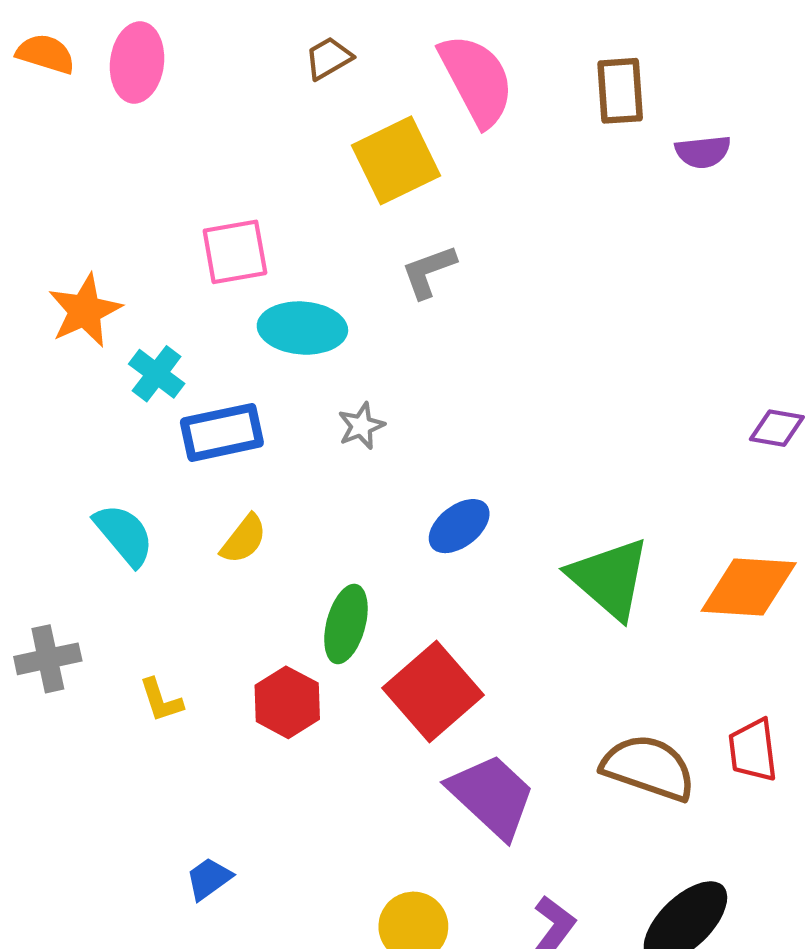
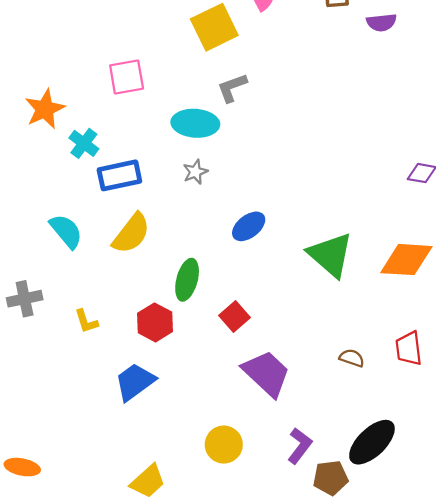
cyan ellipse: (302, 328) -> (195, 123), moved
yellow semicircle: (244, 539) -> (131, 234), size x1.5
red square: (433, 691) -> (234, 316), size x0.6
brown semicircle: (648, 768) -> (352, 358), size x0.5
blue trapezoid: (209, 879) -> (135, 382), moved, size x1.6

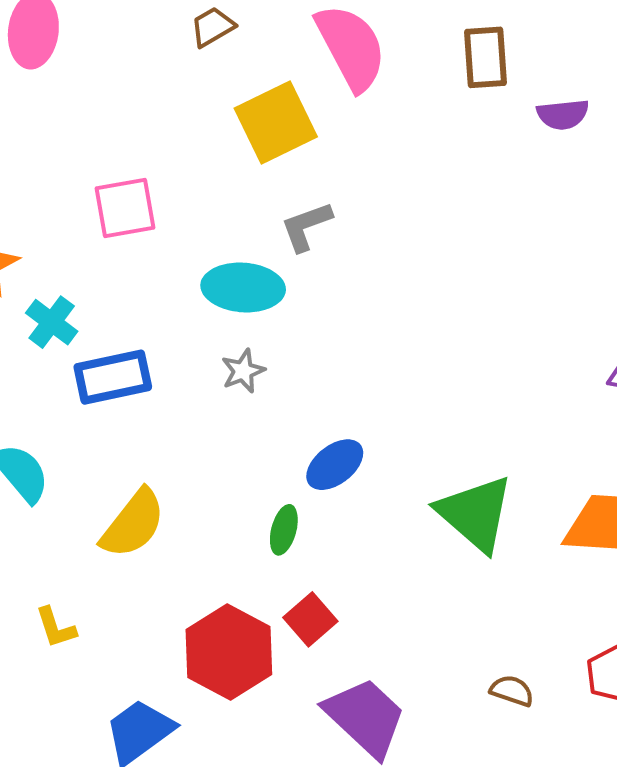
yellow semicircle: (131, 234) -> (133, 524), moved
green ellipse: (187, 280) -> (284, 530), moved, size x0.7
red hexagon: (155, 322) -> (229, 652), moved, size x1.4

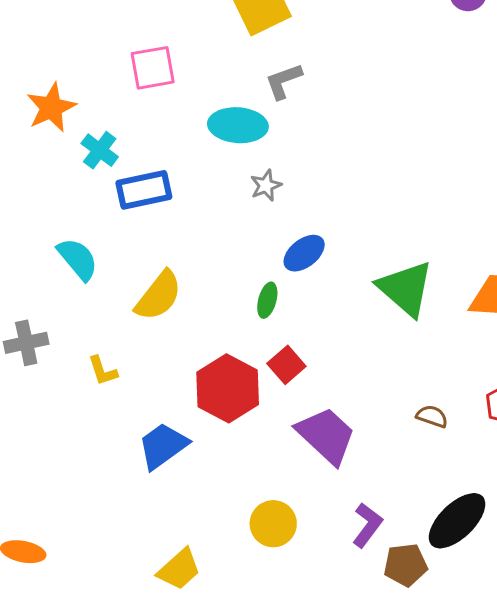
gray star: (243, 371) -> (266, 185), moved

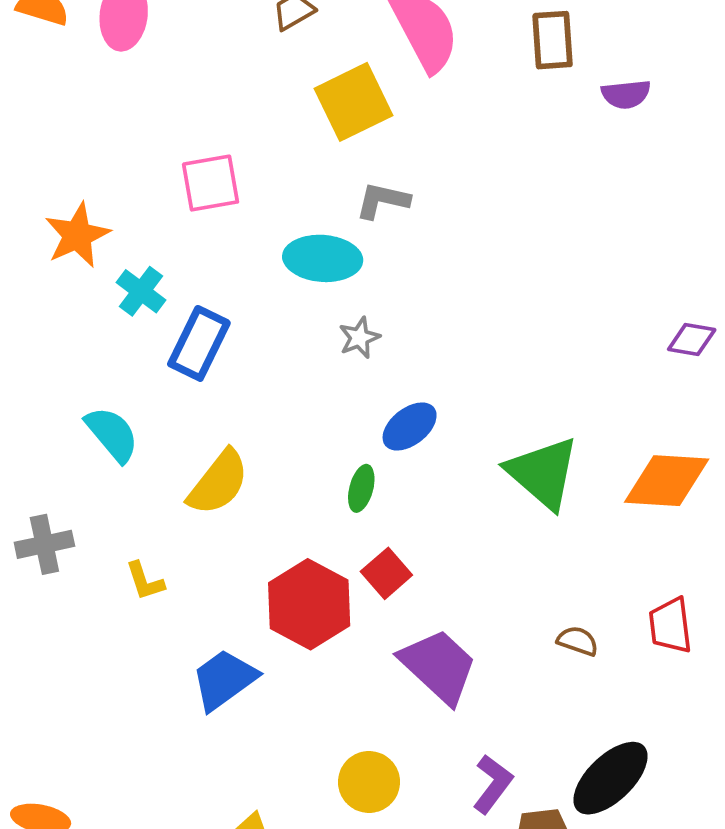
gray L-shape: (284, 81) -> (383, 200), turned 33
blue rectangle: (144, 190) -> (199, 343), turned -52

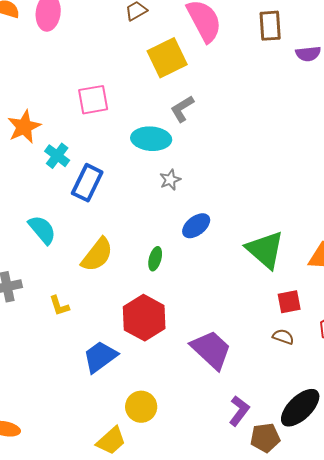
gray L-shape: (383, 200) -> (182, 109), turned -44
green ellipse: (361, 488) -> (155, 259), moved
red square: (386, 573) -> (289, 302), moved, turned 30
yellow circle: (369, 782) -> (141, 407), moved

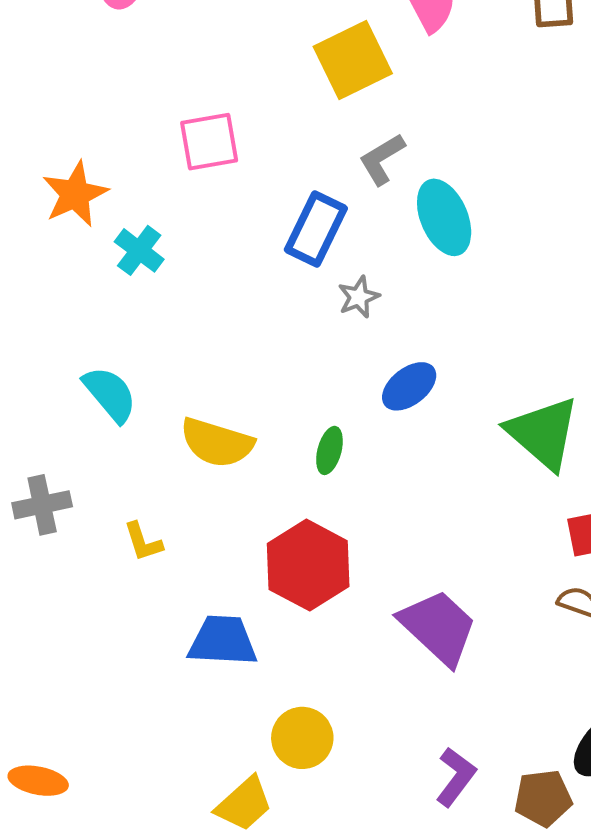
cyan ellipse: (151, 139) -> (444, 217), moved, turned 63
blue rectangle: (87, 183) -> (316, 229), moved
yellow semicircle: (97, 255) -> (217, 443), turned 69
blue trapezoid: (100, 357) -> (223, 641), turned 39
purple L-shape: (239, 411) -> (456, 777), moved

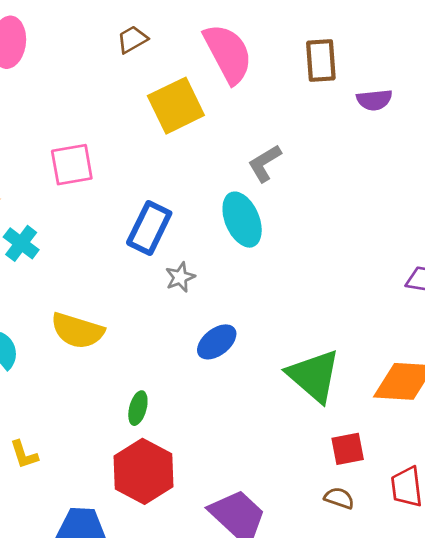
gray L-shape: (382, 159) -> (265, 163), moved
yellow semicircle: (217, 443) -> (77, 331), moved
green ellipse: (329, 450) -> (138, 408), moved

